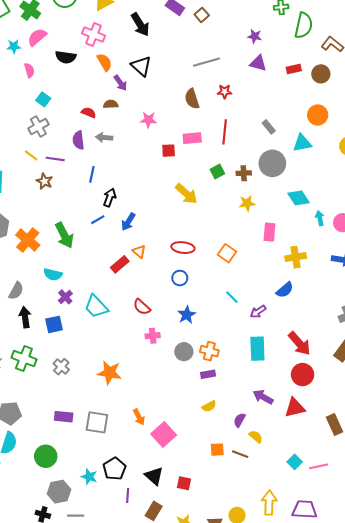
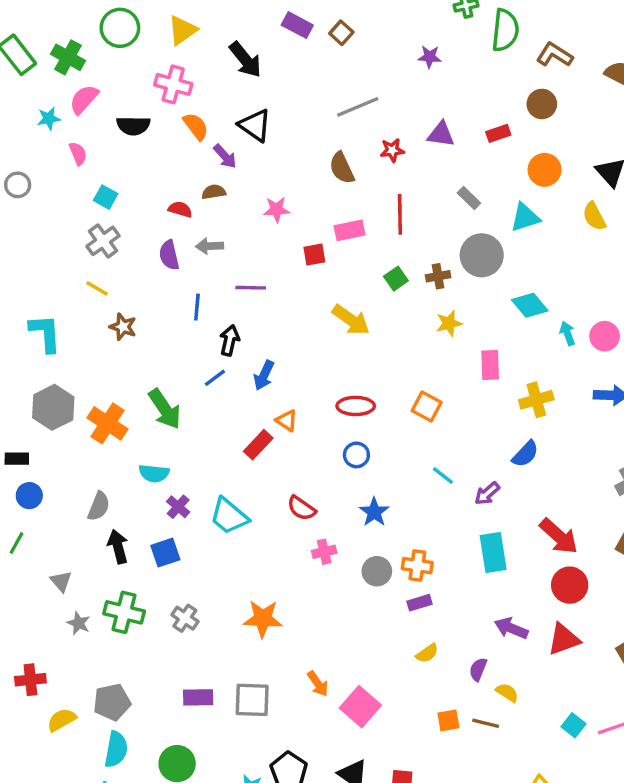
purple triangle: (258, 63) -> (441, 134), moved
red rectangle: (294, 69) -> (498, 133), moved
purple line: (55, 159) -> (251, 288), moved

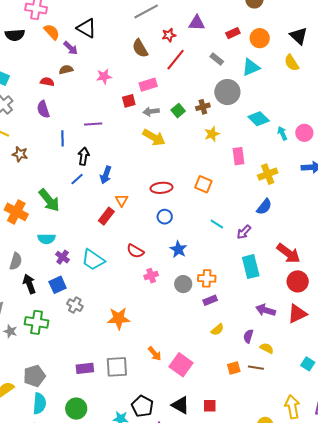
red rectangle: (498, 133) -> (233, 33), moved
red line: (400, 214) -> (176, 60), moved, turned 45
gray arrow: (210, 246) -> (151, 112), moved
orange triangle: (287, 421) -> (122, 200), turned 32
gray cross: (185, 618) -> (75, 305), moved

